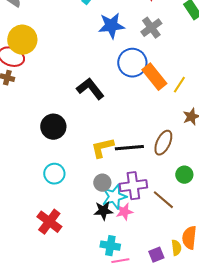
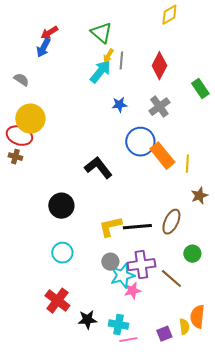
blue star: (111, 26) -> (119, 105), size x0.6
yellow line: (179, 85) -> (187, 164), turned -30
black star: (103, 211) -> (87, 320), moved

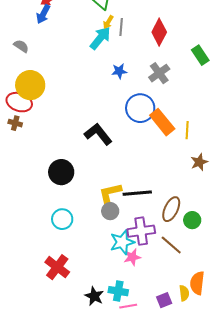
brown ellipse: (171, 222) -> (171, 209), moved
gray circle: (110, 262) -> (110, 211), moved
black star: (87, 320) -> (94, 296), moved, turned 30

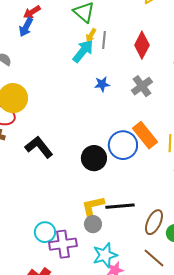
blue circle: (140, 108) -> (123, 145), moved
black L-shape: (98, 134) -> (39, 147), moved
black circle: (61, 172) -> (94, 158), moved
purple cross: (141, 231) -> (63, 244), moved

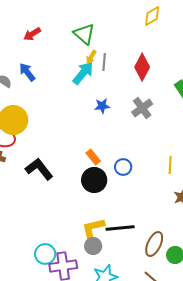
blue arrow: (26, 27) -> (27, 72), moved, turned 114
orange rectangle: (145, 135) -> (93, 157), moved, size x0.6
blue circle: (123, 145) -> (123, 167), size x0.6

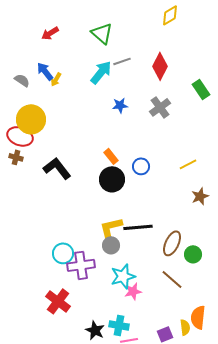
yellow arrow: (91, 57) -> (56, 79), moved
gray line: (104, 62) -> (122, 61), turned 66
yellow line: (170, 165) -> (188, 164), turned 60

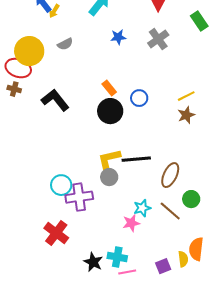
gray semicircle: (22, 80) -> (65, 44), moved, turned 119
brown star: (200, 196) -> (186, 115), moved
green circle: (193, 254) -> (191, 199), moved
cyan star: (123, 276) -> (142, 208), moved, size x0.7

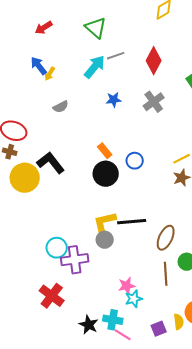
yellow circle: (29, 51) -> (25, 178), moved
cyan star: (142, 208) -> (134, 299), moved
brown line: (170, 211) -> (166, 274), turned 45
pink line: (127, 272) -> (123, 335), turned 42

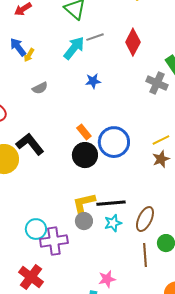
gray cross: (154, 102) -> (157, 83), moved, turned -30
blue circle: (135, 161) -> (114, 142), size x1.8
pink star: (127, 286) -> (107, 279), moved
cyan star: (134, 299) -> (113, 223), moved

